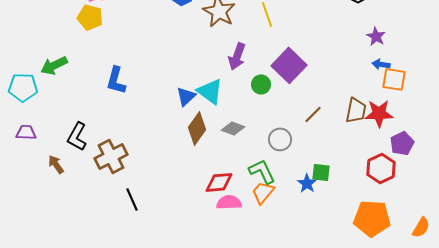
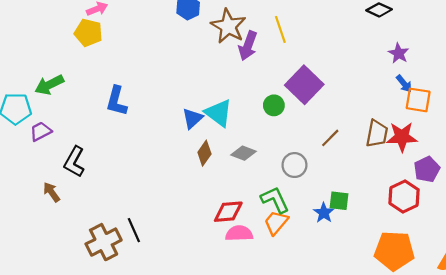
purple arrow: (237, 56) -> (248, 46), moved
blue arrow: (381, 64) -> (404, 84), turned -138
brown diamond: (197, 128) -> (204, 153), size x0.7
purple trapezoid: (26, 132) -> (41, 131), moved, turned -30
brown cross: (111, 156) -> (104, 242), moved

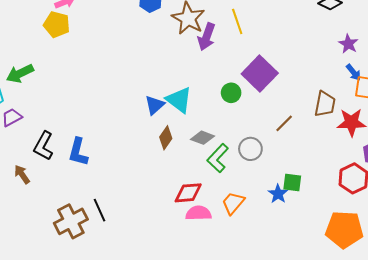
blue L-shape: (117, 101) -> (78, 152), moved
brown trapezoid: (377, 134) -> (325, 104), moved
green L-shape: (275, 200) -> (218, 158), moved, turned -112

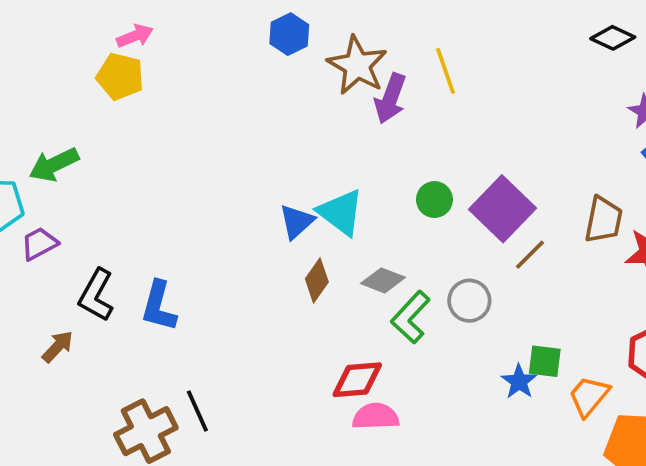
purple square: (260, 73) -> (502, 209), moved
brown arrow: (22, 174) -> (58, 347), turned 78
orange trapezoid: (233, 203) -> (589, 396), moved

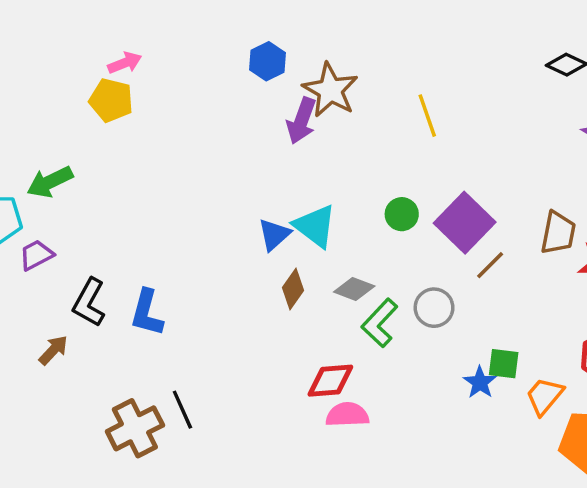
yellow line: (445, 71) -> (427, 116), moved
purple arrow: (390, 98) -> (301, 121), moved

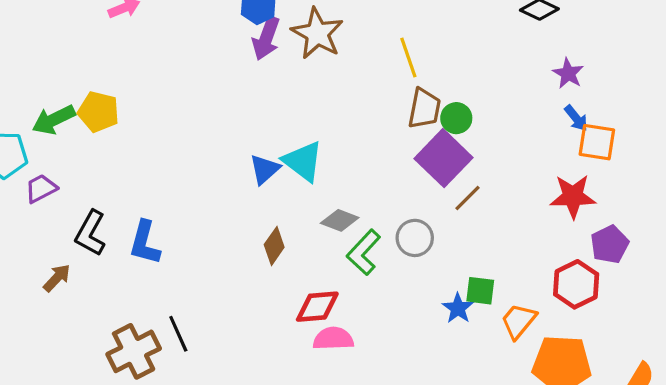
yellow pentagon: (111, 100) -> (98, 112), moved
purple arrow: (301, 121) -> (266, 38), moved
green circle: (402, 214) -> (456, 118), moved
brown trapezoid: (558, 233) -> (424, 109), moved
brown diamond: (293, 289) -> (274, 246), moved

